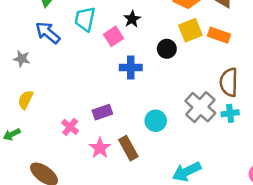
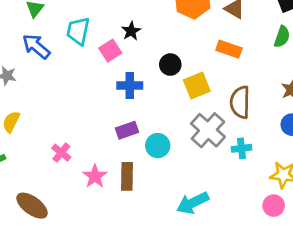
yellow square: (190, 30) -> (197, 86), moved
purple rectangle: (102, 112) -> (127, 130), moved
cyan cross: (230, 113) -> (241, 148), moved
brown rectangle: (128, 148) -> (127, 176), turned 30

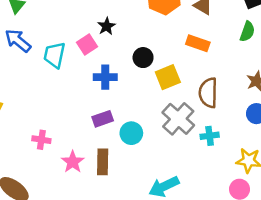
cyan trapezoid: (78, 31) -> (54, 55), moved
pink cross: (61, 153) -> (41, 140), turned -30

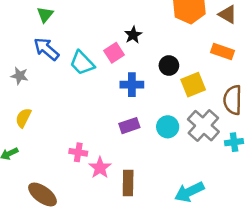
cyan trapezoid: (54, 55) -> (82, 63), turned -56
cyan circle: (131, 133) -> (168, 127), moved
pink cross: (41, 140) -> (78, 152), moved
brown rectangle: (103, 162) -> (128, 183), moved

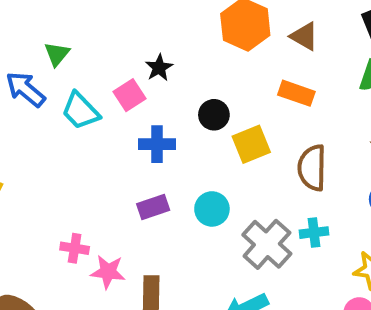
green triangle: (45, 14) -> (57, 54), moved
gray cross: (203, 126) -> (267, 244), moved
pink star: (100, 168) -> (108, 272), turned -30

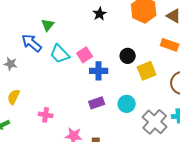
black star: (159, 68) -> (100, 14), moved
pink square: (130, 95) -> (85, 55), moved
pink cross: (75, 248) -> (46, 115), moved

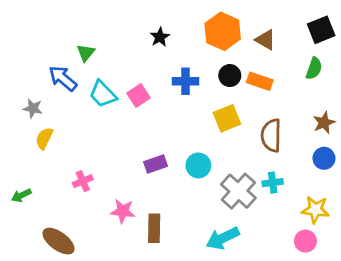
black circle: (128, 56) -> (230, 76), moved
blue cross: (99, 71) -> (186, 81), moved
yellow semicircle: (14, 97) -> (44, 138), moved
pink cross: (46, 115) -> (83, 181), turned -32

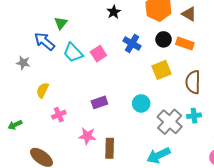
blue cross: (186, 81) -> (132, 43), turned 30
yellow semicircle: (44, 138) -> (43, 90), moved
purple rectangle: (156, 164) -> (99, 102), moved

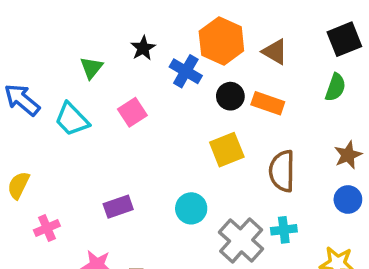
green triangle: (61, 23) -> (91, 68), moved
blue cross: (132, 43) -> (186, 71), moved
pink square: (98, 54) -> (132, 112), moved

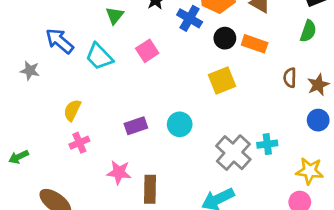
brown semicircle: (282, 171) -> (290, 78), moved, size x0.6
yellow semicircle: (18, 185) -> (72, 110), moved
cyan circle: (191, 208) -> (180, 124), moved

